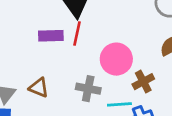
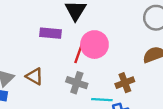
red line: (77, 34) -> (79, 53), moved
pink circle: (116, 59) -> (94, 45), moved

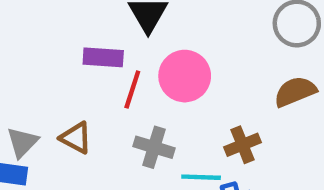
red line: (79, 53) -> (132, 90), moved

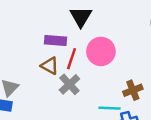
brown triangle: (76, 138) -> (50, 66), moved
gray cross: (154, 147) -> (69, 84), moved, turned 30

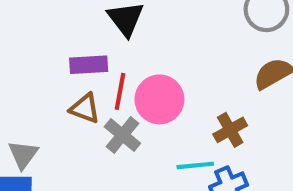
pink circle: (101, 51) -> (159, 99), moved

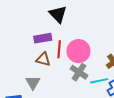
gray cross: (122, 135) -> (79, 72), moved
gray triangle: (23, 154) -> (33, 83), moved

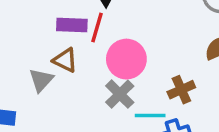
red line: (59, 49) -> (97, 27), moved
gray triangle: (33, 83) -> (41, 80), moved

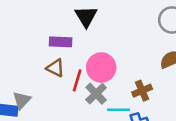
red line: (97, 27) -> (77, 80), moved
gray triangle: (41, 80) -> (22, 100), moved

